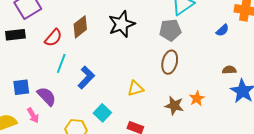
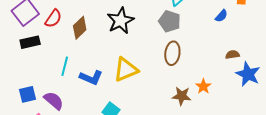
gray pentagon: (170, 30) -> (170, 21), turned 30
black rectangle: (15, 35) -> (30, 42), moved
red semicircle: (53, 38) -> (53, 19), moved
blue L-shape: (86, 77) -> (91, 78), turned 75
yellow triangle: (135, 88) -> (126, 70), moved, size x1.5

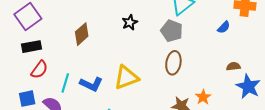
red semicircle: (53, 19) -> (39, 70), moved
black star: (120, 21) -> (130, 22), moved, size x0.6
cyan line: (65, 66) -> (65, 83), moved

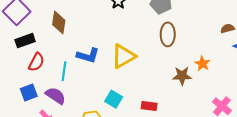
brown diamond: (82, 34) -> (59, 22), moved, turned -30
blue L-shape: (91, 84) -> (88, 55), moved

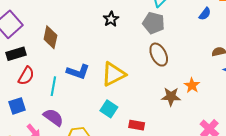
brown ellipse: (168, 34) -> (159, 55), turned -30
purple semicircle: (56, 96) -> (53, 117), moved
cyan square: (114, 99) -> (109, 109), moved

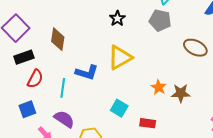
brown ellipse: (159, 55) -> (195, 48), moved, turned -35
yellow triangle: (113, 74) -> (120, 57), moved
orange star: (192, 85) -> (159, 87), moved

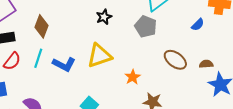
orange star: (159, 87) -> (133, 77), moved
cyan line: (63, 88) -> (38, 58), moved

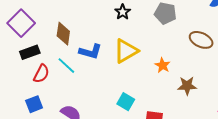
cyan line: (38, 58) -> (66, 66), turned -54
blue L-shape: (64, 64) -> (90, 52), moved

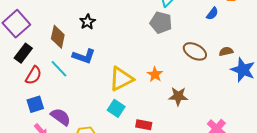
black star: (123, 12) -> (87, 22), moved
yellow triangle: (126, 51) -> (121, 79), moved
black rectangle: (30, 52) -> (23, 53), turned -36
blue square: (34, 104) -> (35, 104), moved

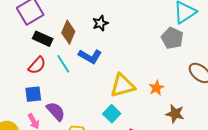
black rectangle: (23, 53) -> (43, 39), moved, turned 66

